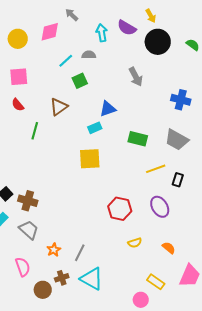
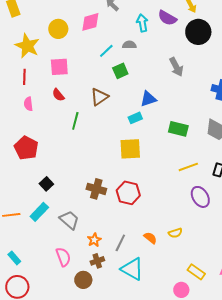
yellow line: (156, 169) -> (188, 167), moved
brown cross: (28, 201) -> (96, 189), moved
red hexagon: (120, 209) -> (128, 193), moved
orange semicircle: (169, 248) -> (150, 238), moved
brown cross: (62, 278) -> (97, 261), moved

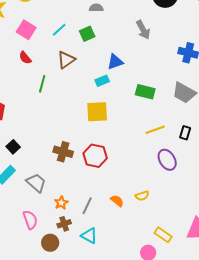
cyan line: (106, 51) -> (59, 30), moved
pink square: (59, 67) -> (26, 30), turned 36
cyan triangle: (132, 269) -> (89, 236), moved, size x0.7

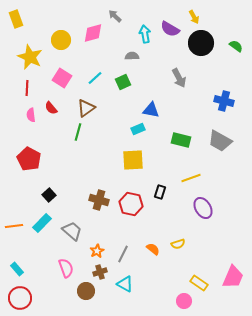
red semicircle: (25, 58) -> (51, 108), moved
brown triangle: (66, 60) -> (86, 108), moved
blue triangle: (115, 62) -> (151, 110), turned 30
black rectangle: (185, 133) -> (160, 192), moved

